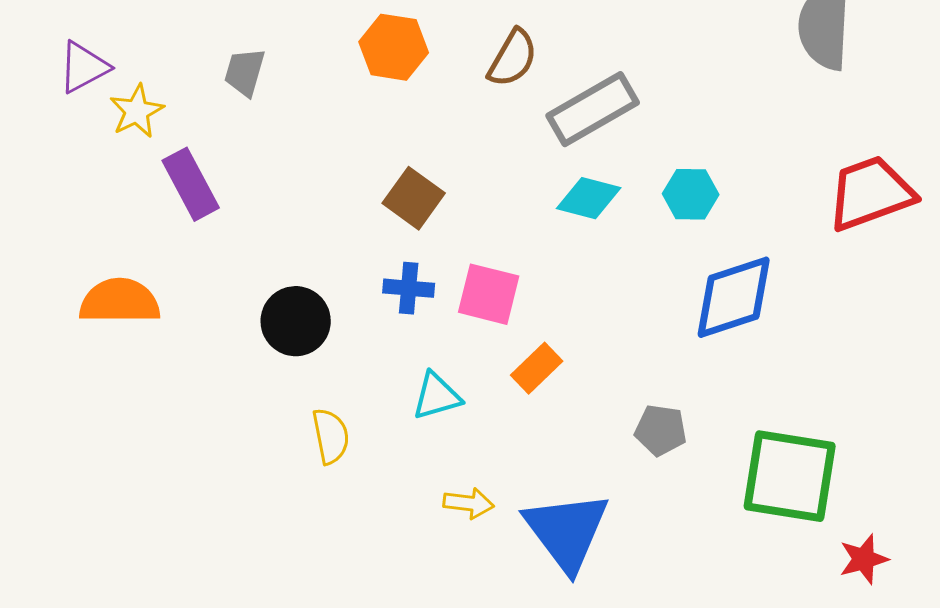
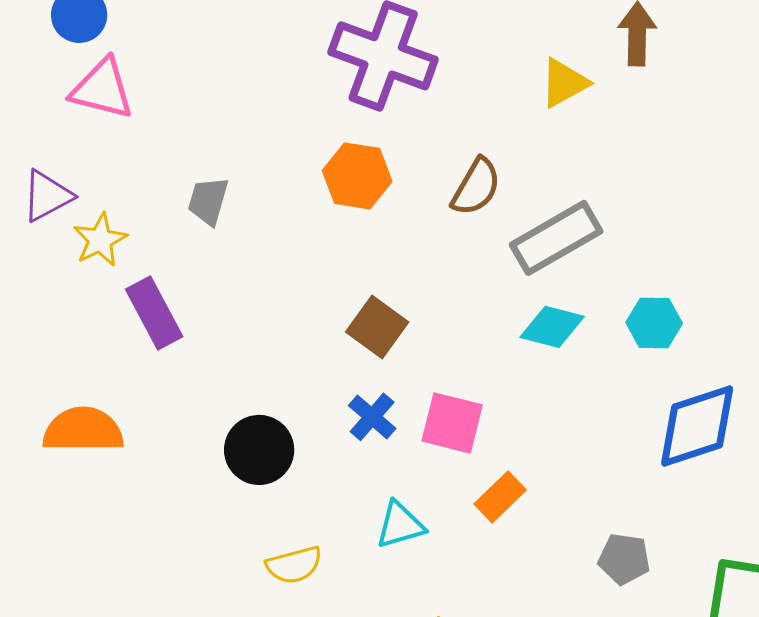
blue cross: (409, 288) -> (372, 417), turned 36
yellow semicircle: (331, 436) -> (294, 565), turned 86

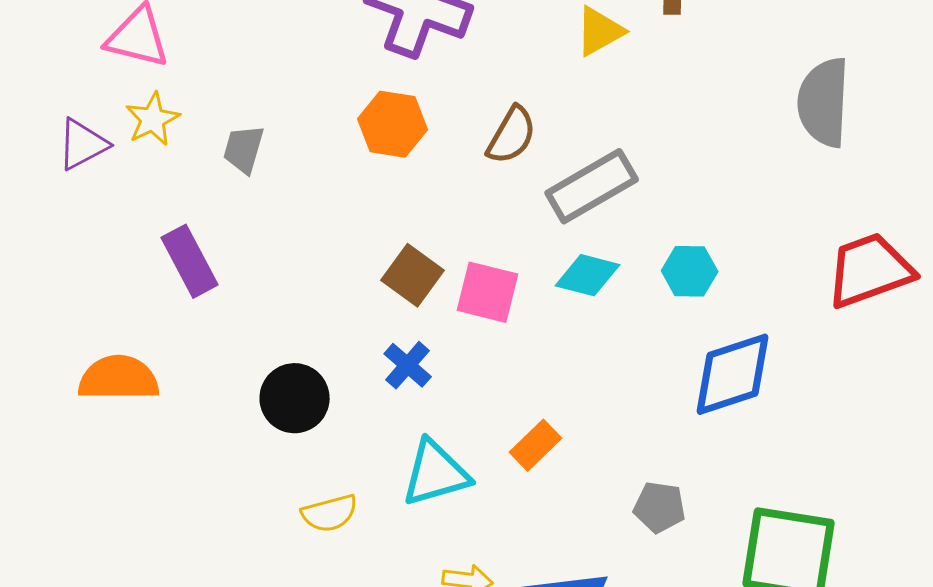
yellow star: (100, 240) -> (153, 119), moved
pink square: (452, 423) -> (488, 292), moved
cyan triangle: (400, 525) -> (436, 473), size x1.4

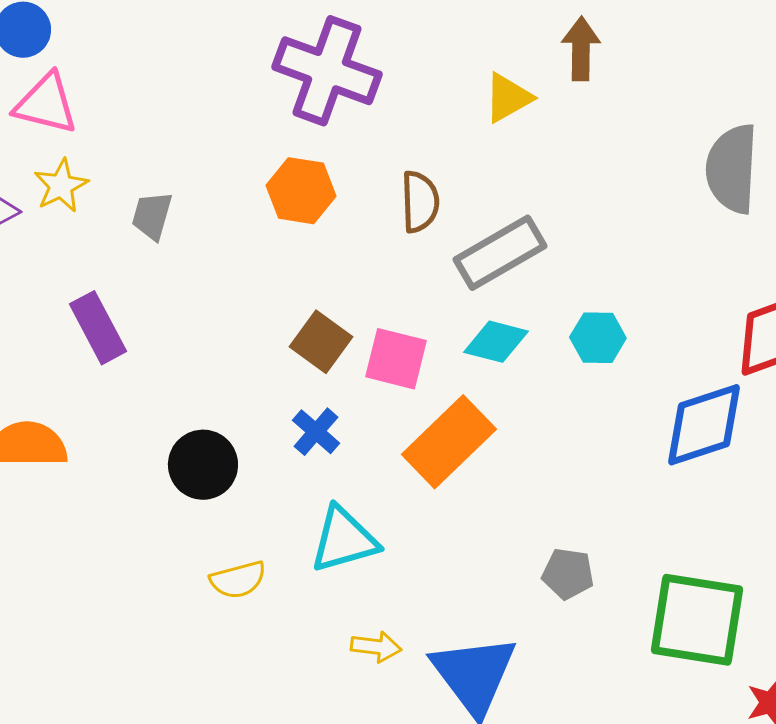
brown semicircle: (512, 135) -> (420, 202), turned -32
blue diamond: (733, 374) -> (704, 425), moved
orange rectangle: (536, 445) -> (449, 442), moved, size x1.8

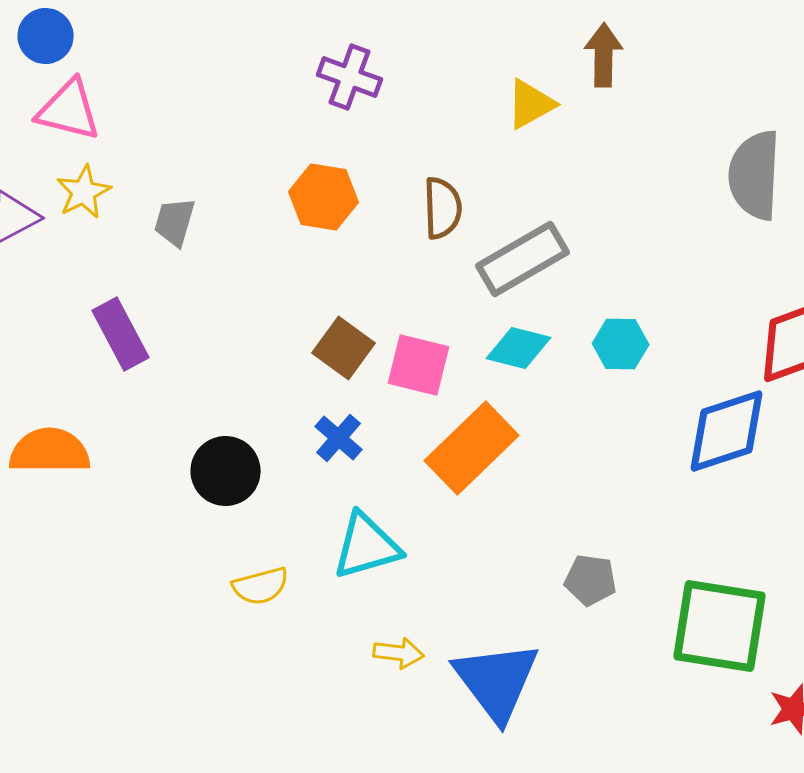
purple cross: (327, 71) -> (350, 77), size x0.6

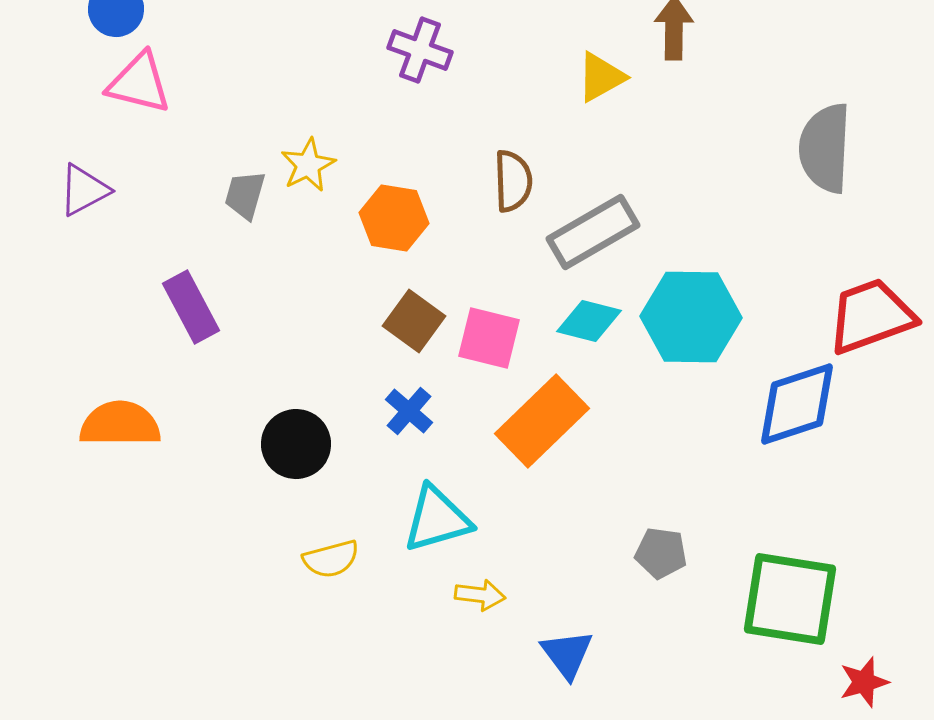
yellow star: (84, 192) -> (308, 165), moved
orange hexagon: (324, 197) -> (394, 218), moved
cyan hexagon: (621, 344) -> (691, 317), size x1.8
yellow arrow: (399, 653) -> (480, 595), moved
blue triangle: (497, 681) -> (567, 654), size x0.6

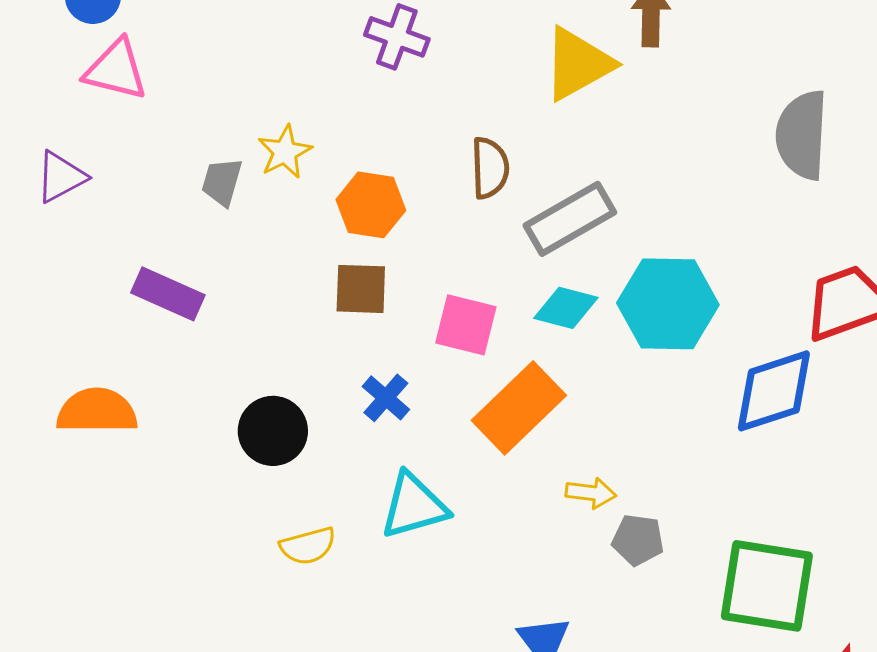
yellow triangle: (601, 77) -> (578, 64), size x1.5
purple rectangle: (191, 307) -> (168, 294), turned -38
brown square: (414, 321) -> (361, 289), moved, turned -34
yellow arrow: (480, 595) -> (591, 493), moved

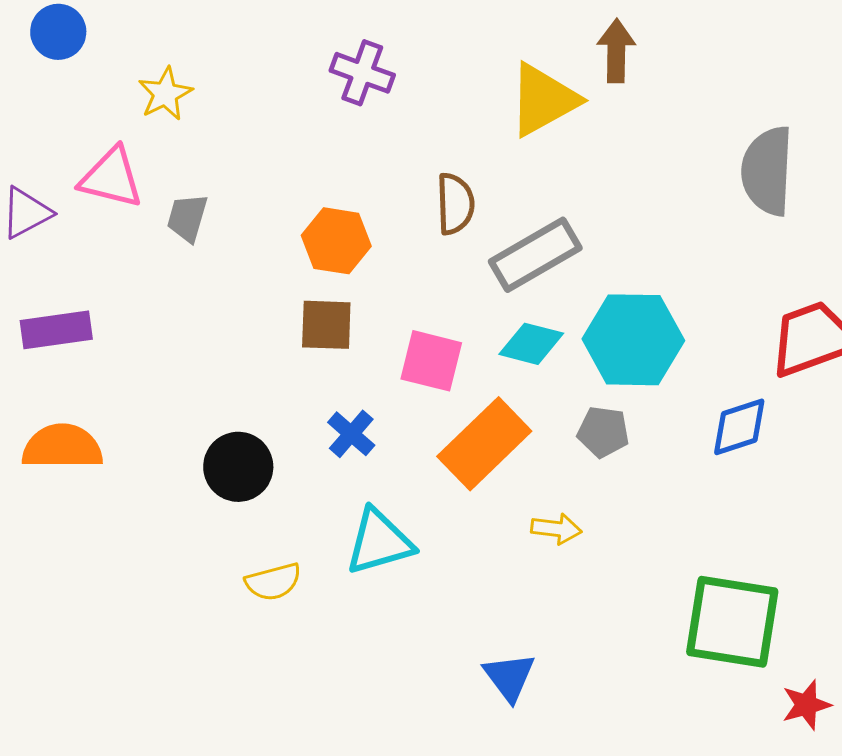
pink triangle: (116, 70) -> (111, 178), moved
yellow star: (285, 152) -> (165, 94), moved
purple rectangle: (168, 294) -> (56, 330), moved, turned -32
blue diamond: (774, 391) -> (739, 427), size x0.7
gray pentagon: (638, 540) -> (603, 432), moved

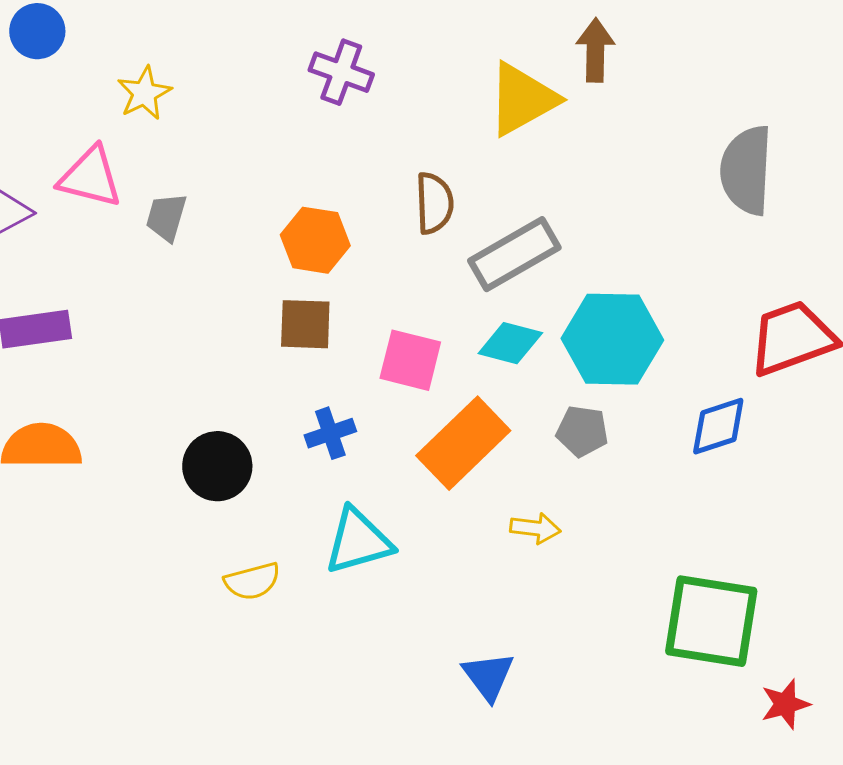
blue cross: (351, 434) -> (330, 433), turned 30

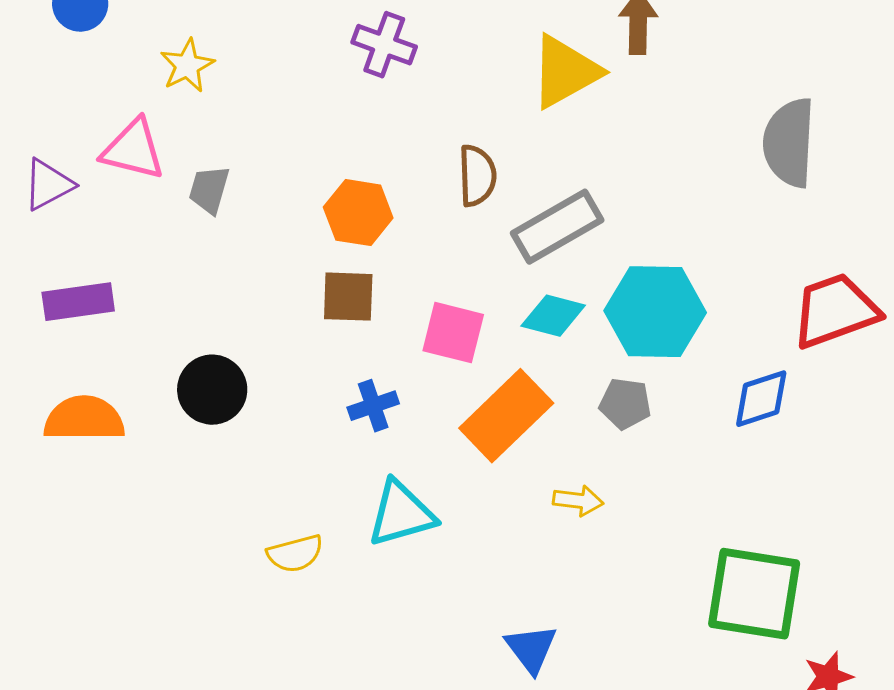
black circle: (217, 466) -> (212, 390), moved

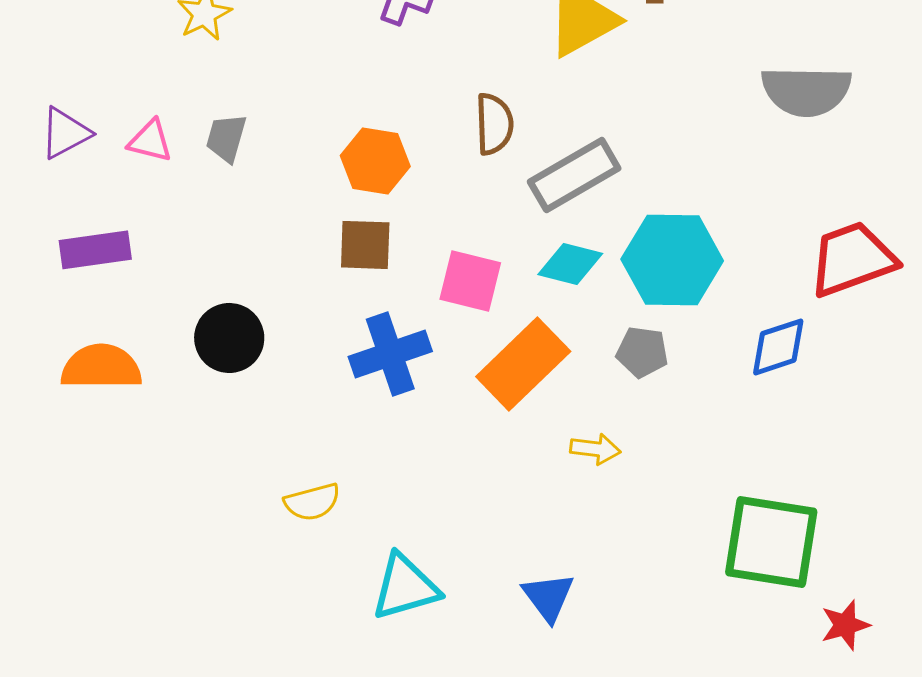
gray semicircle: (789, 143) -> (806, 91), turned -92
pink triangle: (133, 150) -> (150, 141), moved, size x0.7
blue cross: (373, 406) -> (390, 354), size x1.6
cyan triangle: (401, 514) -> (405, 587), moved

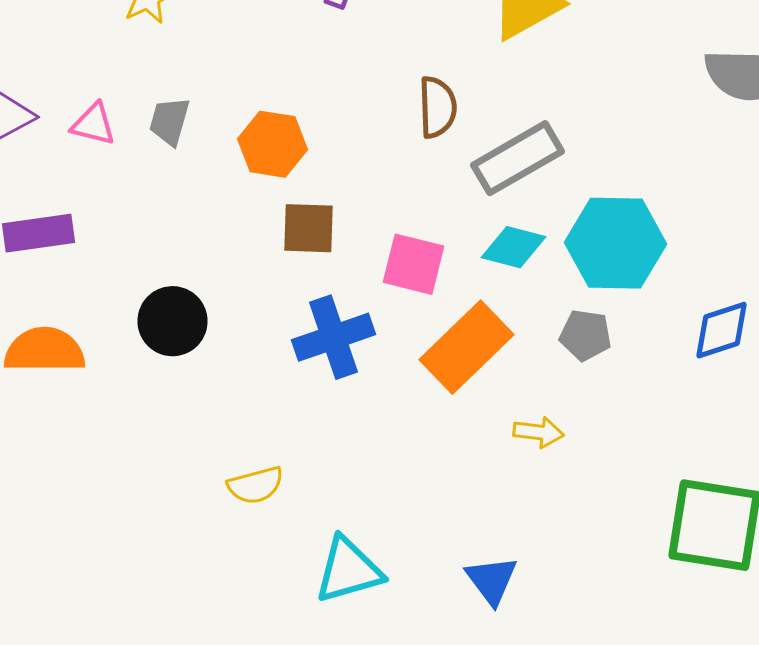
orange hexagon: (375, 161) -> (272, 144), moved

